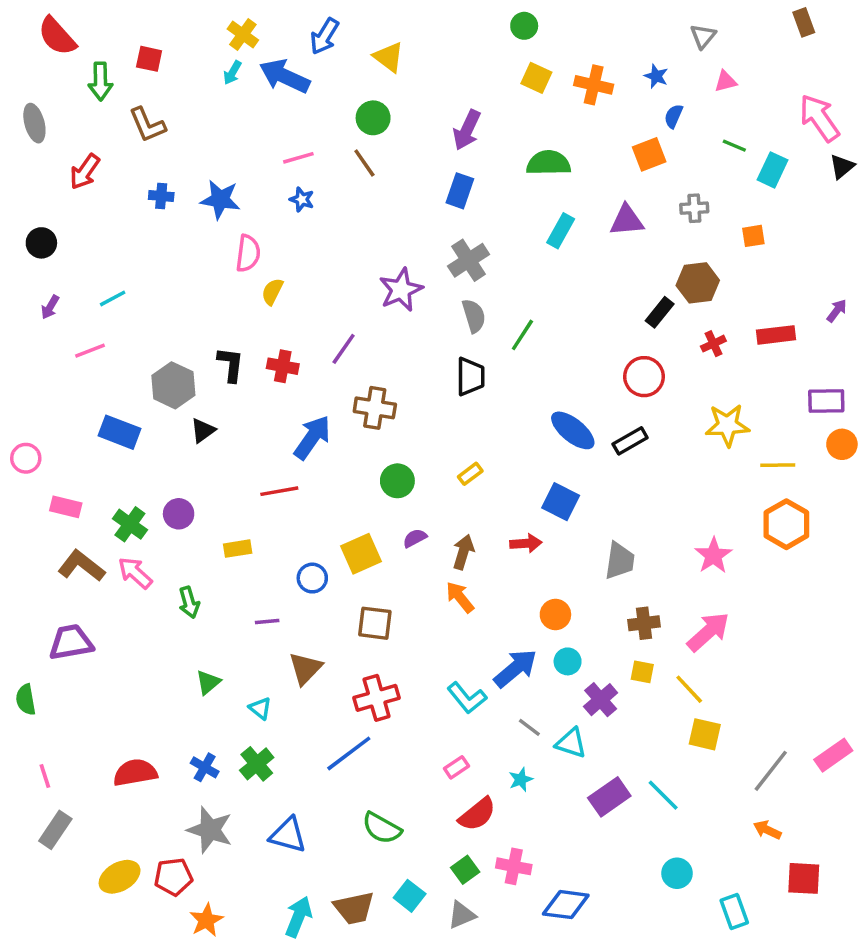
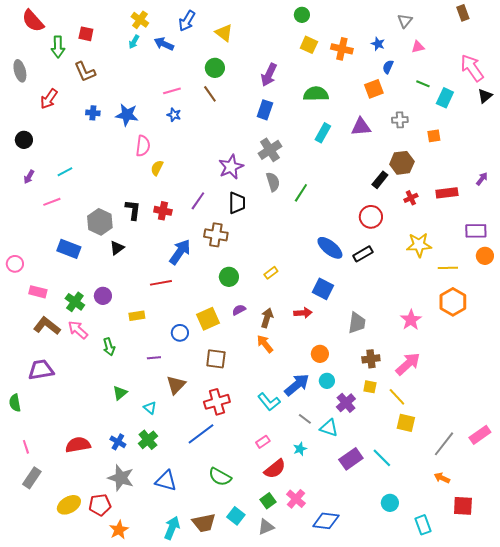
blue arrow: (285, 76) -> (164, 44), size x0.7
black trapezoid: (470, 377) -> (237, 203), moved
pink cross: (514, 866) -> (296, 499), turned 30

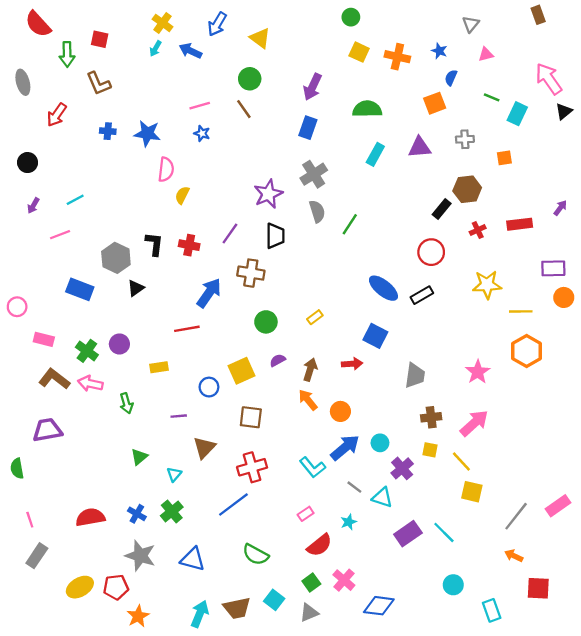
pink arrow: (78, 330) -> (90, 384), turned -30
orange circle: (320, 354) -> (340, 411), moved
cyan triangle: (150, 408) -> (174, 474), turned 32

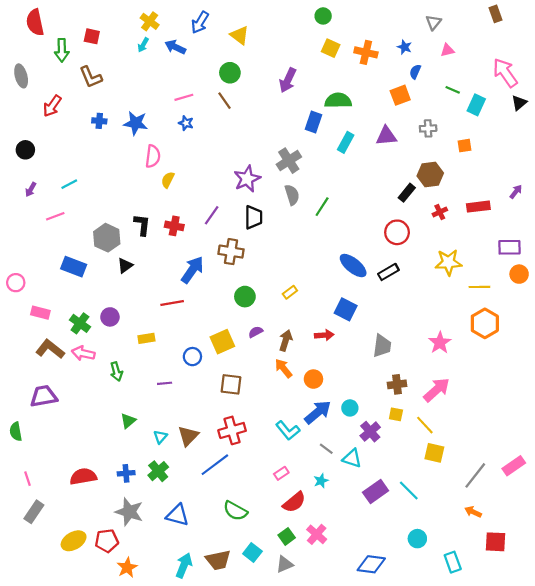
red semicircle: (38, 24) -> (35, 22), turned 30
blue rectangle: (308, 128) -> (313, 122), moved
brown triangle: (204, 448) -> (188, 436), moved
blue cross: (137, 514) -> (126, 473), turned -35
blue diamond: (379, 606) -> (371, 564), moved

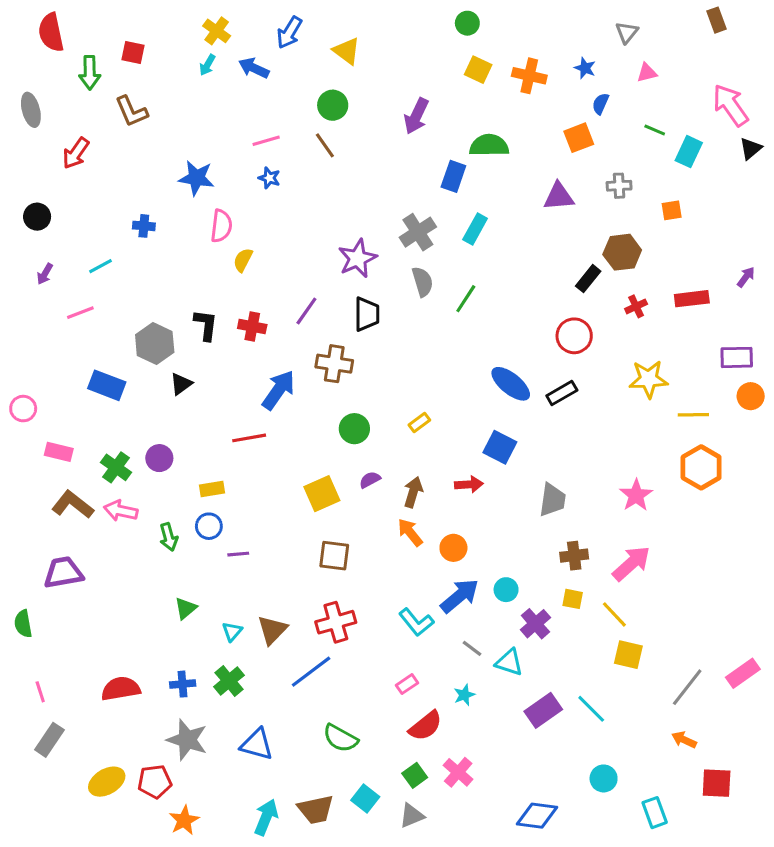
blue cross: (99, 121) -> (144, 226), moved
cyan rectangle: (346, 142) -> (475, 229), moved
blue circle: (192, 357) -> (209, 526), moved

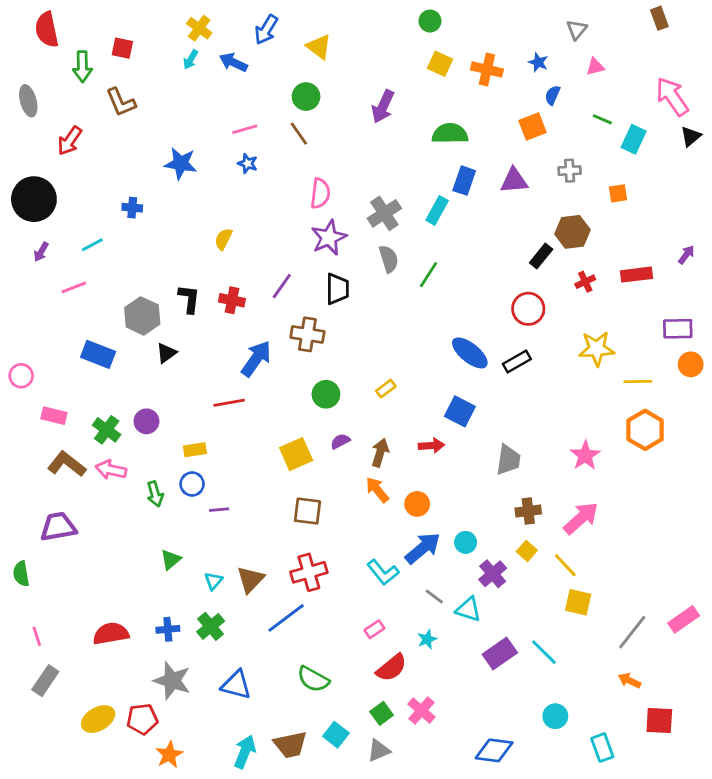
blue rectangle: (453, 176) -> (464, 181), moved
black circle: (37, 217) -> (34, 199), size x1.8
pink semicircle: (221, 226) -> (320, 193), moved
yellow square: (573, 599) -> (527, 551), turned 30

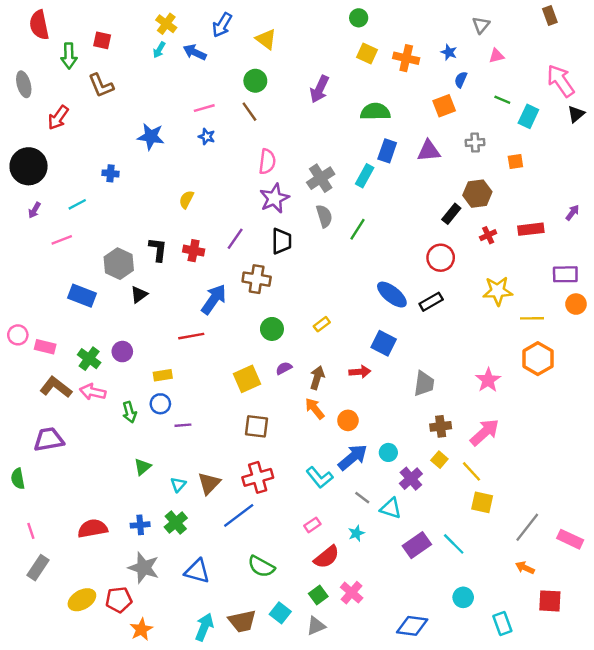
pink circle: (21, 376) -> (18, 335), moved
pink rectangle: (684, 619) -> (570, 539), moved, turned 60

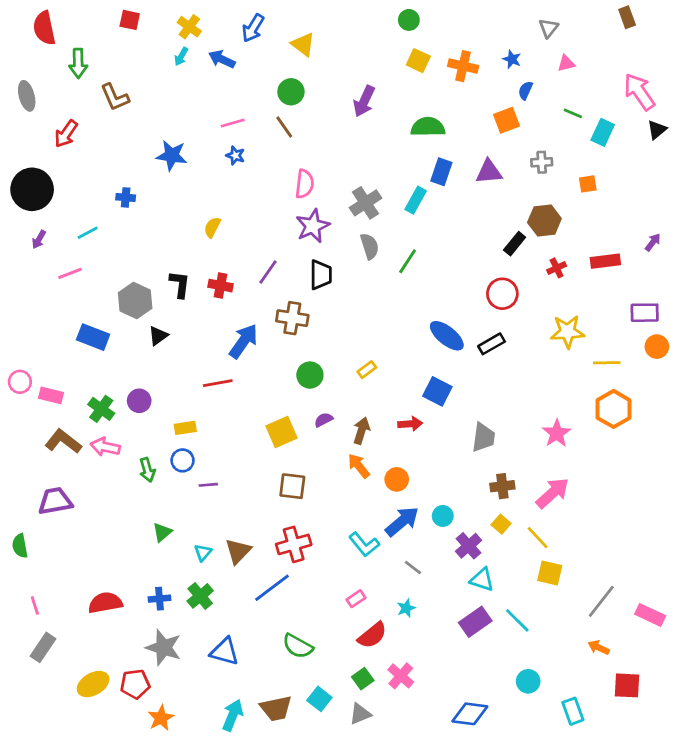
red square: (102, 40) -> (130, 20), moved
cyan triangle: (391, 508) -> (482, 580), moved

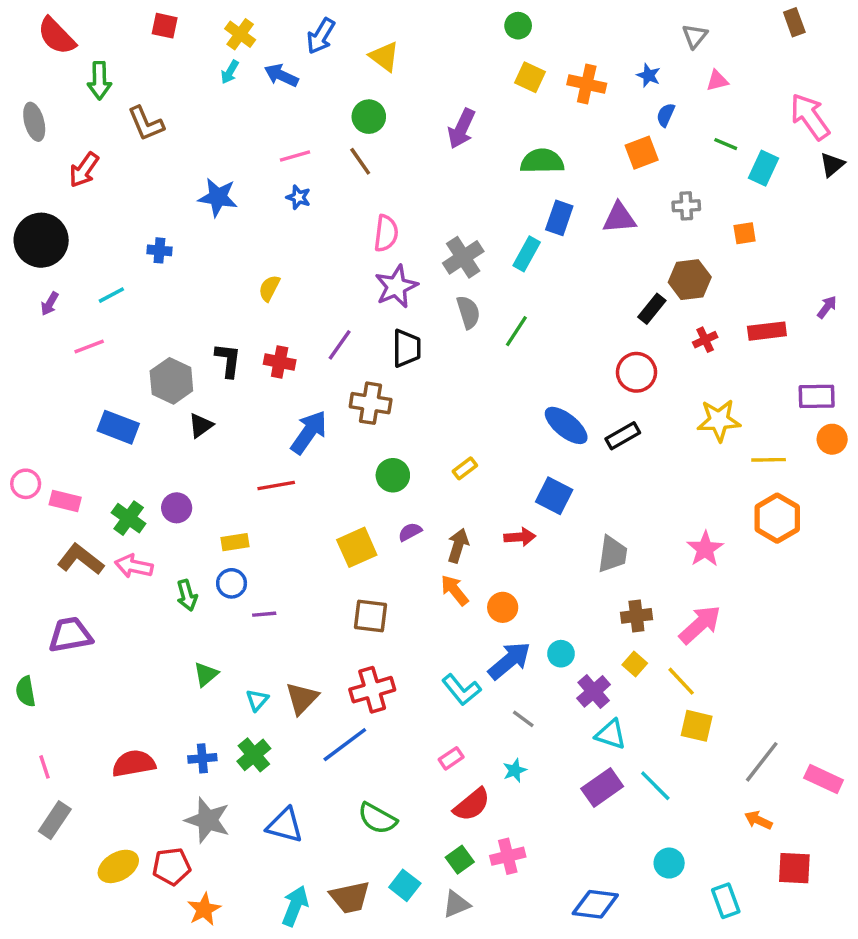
red semicircle: (44, 28) -> (57, 36), turned -32
pink cross: (401, 676) -> (508, 856), turned 35

